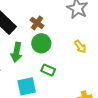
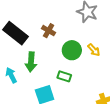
green circle: (41, 43) -> (72, 50), moved

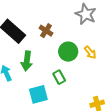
green rectangle: (64, 76) -> (59, 77), turned 40

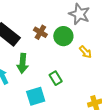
green circle: (68, 52) -> (63, 36), moved

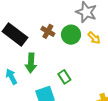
yellow arrow: (86, 52) -> (94, 38), moved

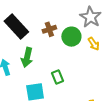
brown cross: (48, 31) -> (49, 29), turned 32

